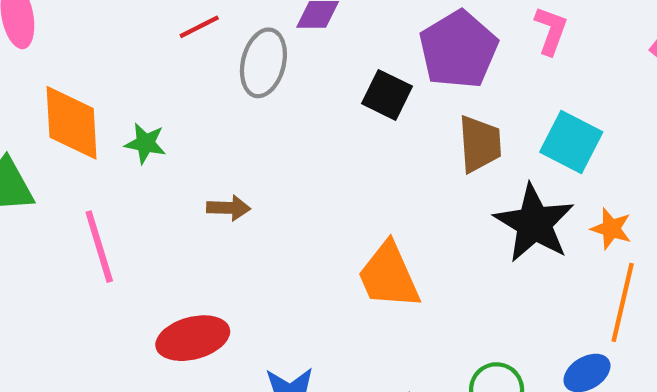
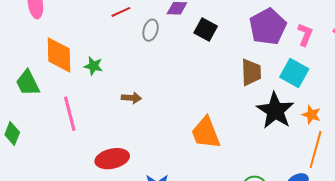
pink L-shape: (551, 30) -> (305, 35), moved
purple pentagon: (458, 50) -> (268, 27), moved
gray ellipse: (263, 63) -> (151, 30), size x0.7
black square: (387, 95) -> (206, 30), moved

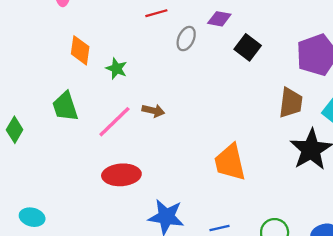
orange diamond: (59, 55) -> (80, 50), size x0.7
green trapezoid: (28, 83) -> (65, 106), moved
pink line: (70, 114) -> (114, 122), moved, turned 52

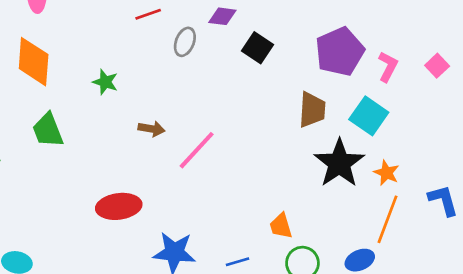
orange diamond: (80, 50) -> (34, 62), moved, size x1.4
pink line: (114, 122) -> (197, 150), moved
orange trapezoid: (230, 162) -> (281, 226), moved, size x0.6

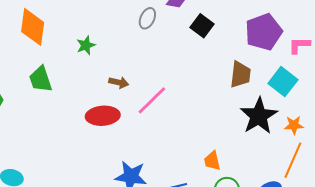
pink L-shape: (388, 67) -> (299, 45), turned -120
green star: (105, 82) -> (86, 45), turned 30
orange star: (387, 173) -> (294, 125), turned -30
red ellipse: (119, 206) -> (103, 116), moved

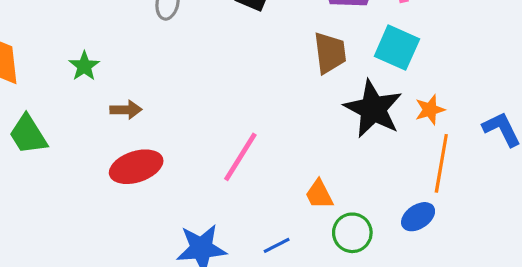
brown arrow: (119, 82) -> (126, 110), moved
pink line: (152, 100) -> (240, 157), moved

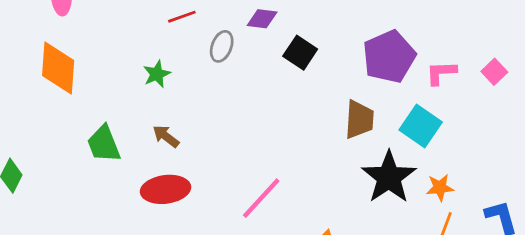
green star: (84, 66) -> (157, 74), moved
brown arrow: (126, 110) -> (166, 136), turned -152
green trapezoid: (28, 134) -> (104, 144), moved

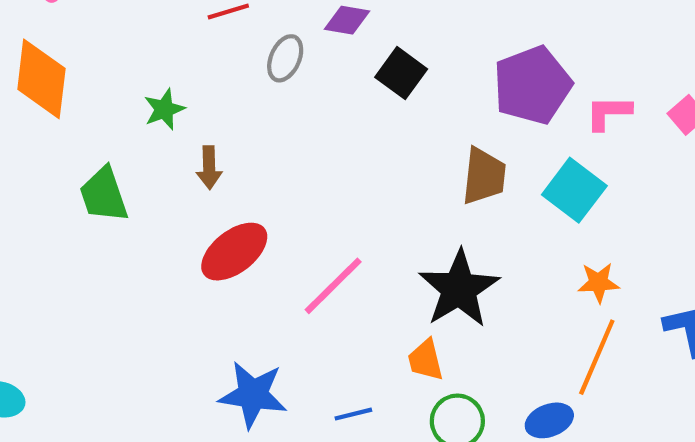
green star: (157, 74) -> (164, 109), moved
brown arrow: (166, 136) -> (209, 168), moved, turned -132
black star: (389, 177) -> (459, 289), moved
red ellipse: (166, 189) -> (234, 252), moved, turned -33

